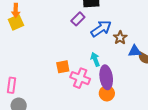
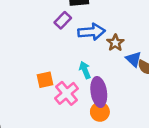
blue arrow: (101, 29) -> (92, 32), turned 30
blue triangle: (135, 51) -> (133, 59), turned 48
pink cross: (80, 78) -> (67, 93), turned 30

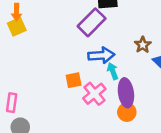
purple rectangle: (63, 20) -> (92, 22), size x1.6
blue arrow: (92, 32) -> (101, 55), moved

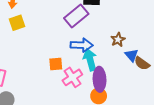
yellow square: (17, 27) -> (17, 23), moved
cyan arrow: (113, 71) -> (90, 60), size x1.5

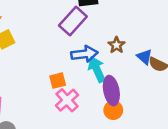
brown star: (118, 40) -> (116, 45), moved
pink cross: (72, 77) -> (67, 100), moved

